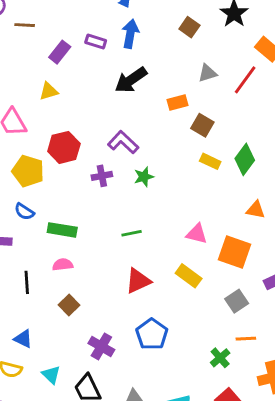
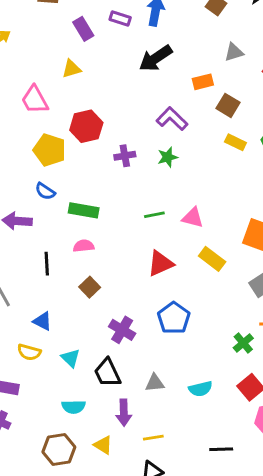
purple rectangle: (60, 52) -> (83, 29), turned -70
purple L-shape: (123, 142) -> (172, 119), moved
pink triangle: (197, 234) -> (193, 218), moved

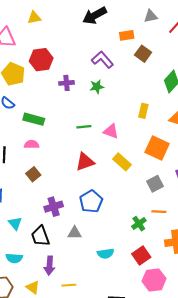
yellow rectangle: (235, 142) -> (143, 111), moved, turned 72
purple cross: (122, 330) -> (54, 207), turned 36
gray triangle: (155, 383) -> (75, 233), moved

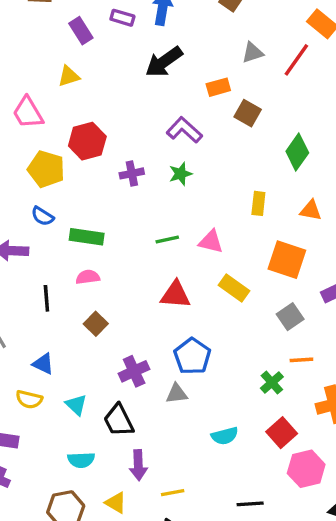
red triangle: (85, 162) -> (175, 295), turned 30
gray triangle: (75, 233) -> (177, 394), moved

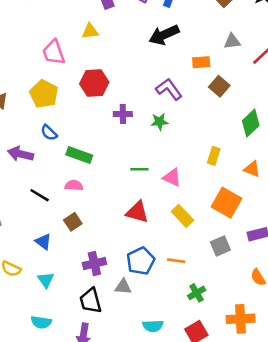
yellow pentagon: (46, 169) -> (44, 94), moved
black line: (46, 298) -> (40, 195), turned -66
orange line: (301, 360) -> (176, 261), moved
blue triangle: (43, 364) -> (43, 242), moved
black trapezoid: (119, 420) -> (91, 301), moved

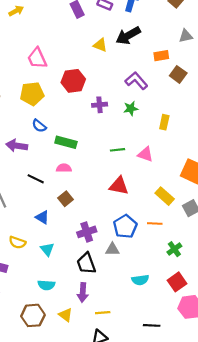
yellow triangle: (90, 31) -> (100, 45), moved, turned 32
yellow pentagon: (44, 94) -> (32, 94), turned -30
yellow rectangle: (214, 156) -> (164, 122), moved
yellow rectangle: (182, 216) -> (165, 196), moved

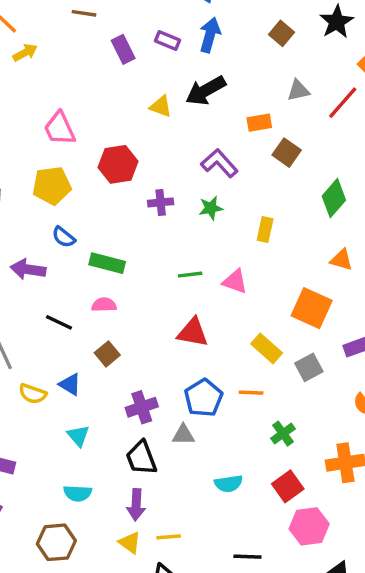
yellow semicircle: (17, 242) -> (33, 394), moved
yellow triangle: (66, 315) -> (130, 543), moved

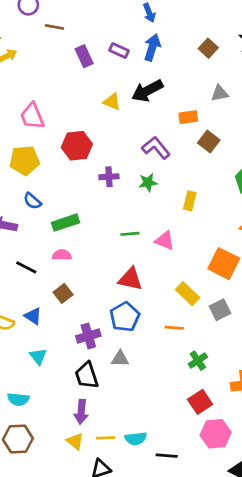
green rectangle: (107, 263) -> (65, 223), turned -35
blue pentagon: (204, 398) -> (125, 317), moved
cyan semicircle: (229, 484) -> (136, 438), moved
cyan semicircle: (78, 493) -> (18, 399), moved

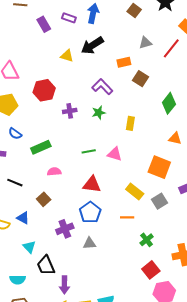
pink semicircle: (62, 255) -> (54, 172), moved
black trapezoid: (87, 375) -> (46, 265), moved

